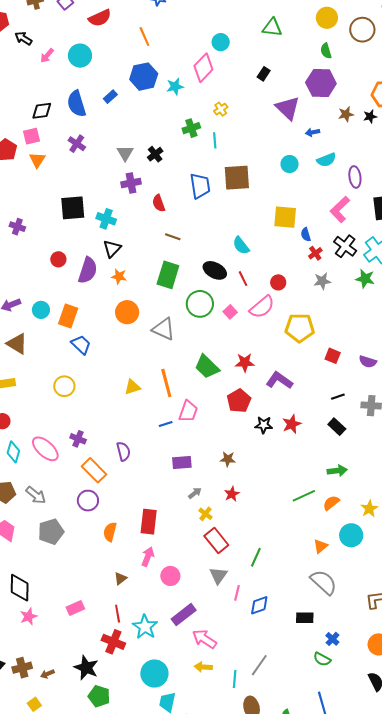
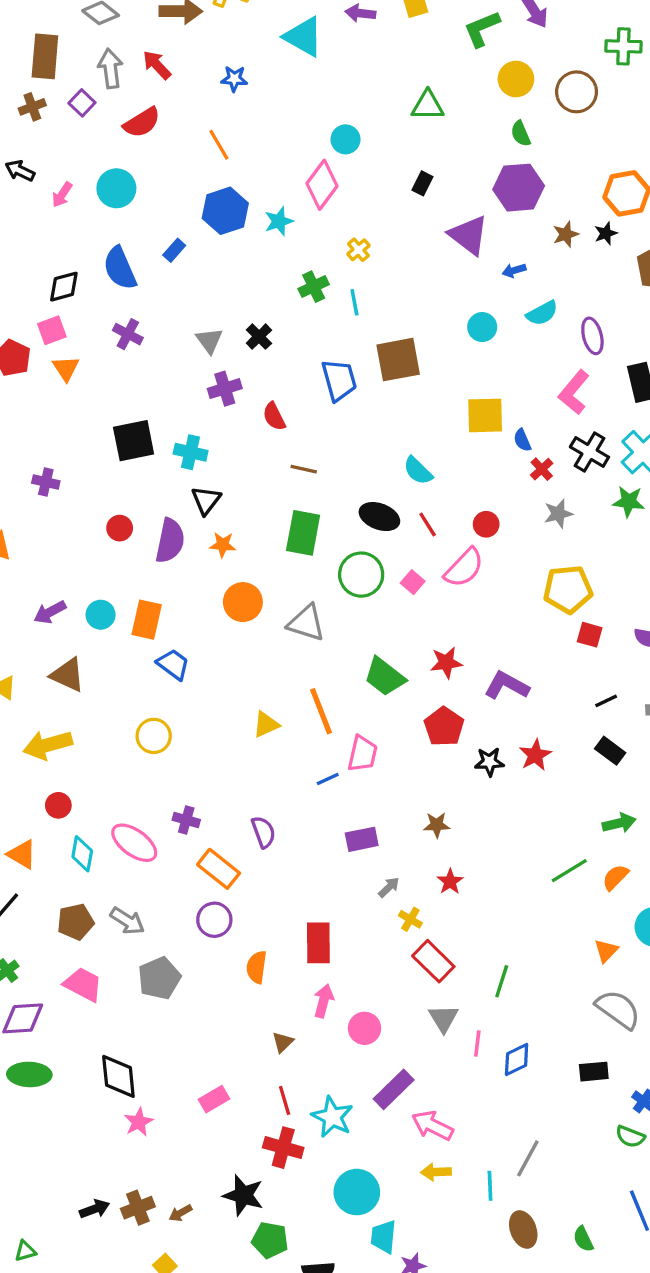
yellow pentagon: (300, 328) -> (568, 589), moved

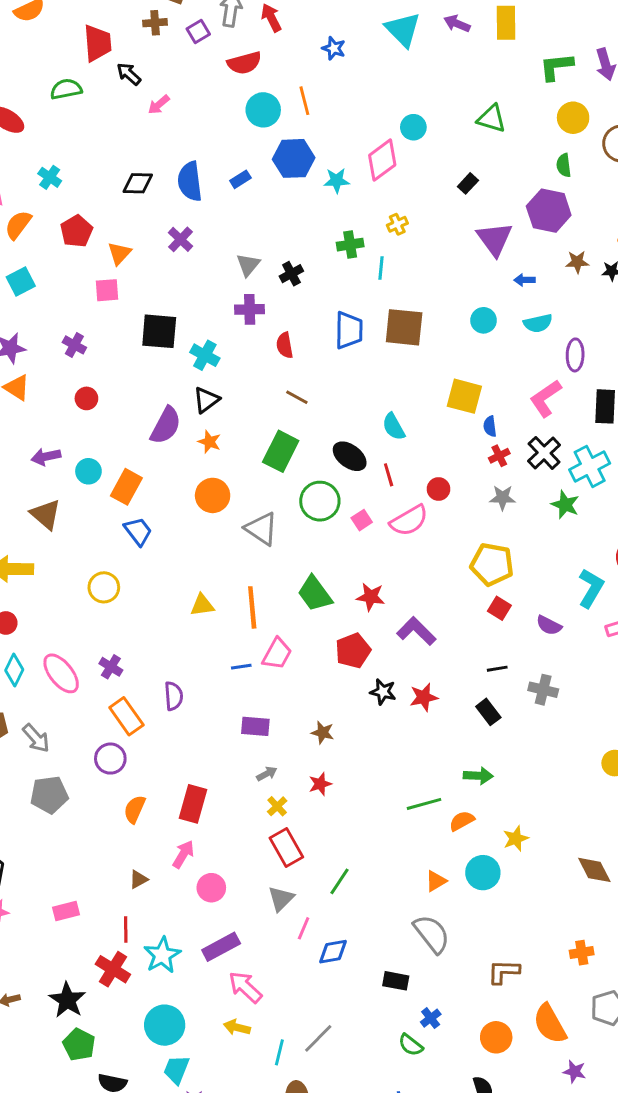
cyan circle: (116, 188) -> (263, 110), moved
pink square: (52, 330) -> (107, 290), moved
red circle: (120, 528) -> (86, 398), moved

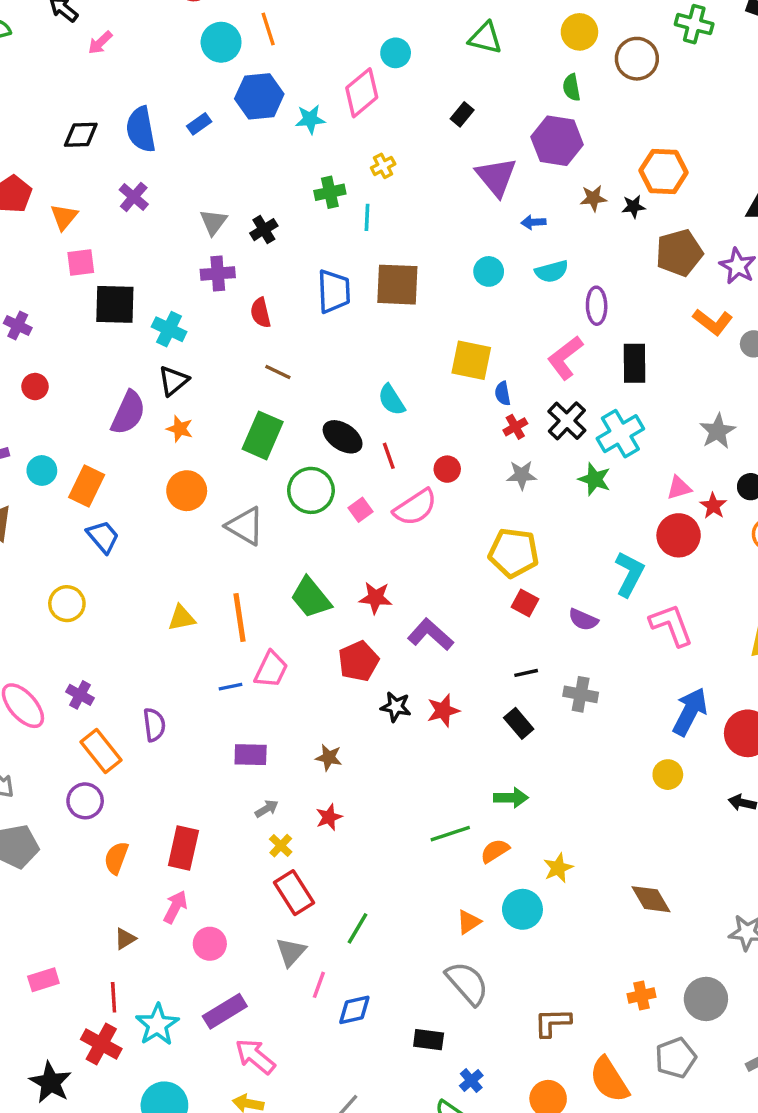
pink square: (107, 290) -> (81, 262), moved

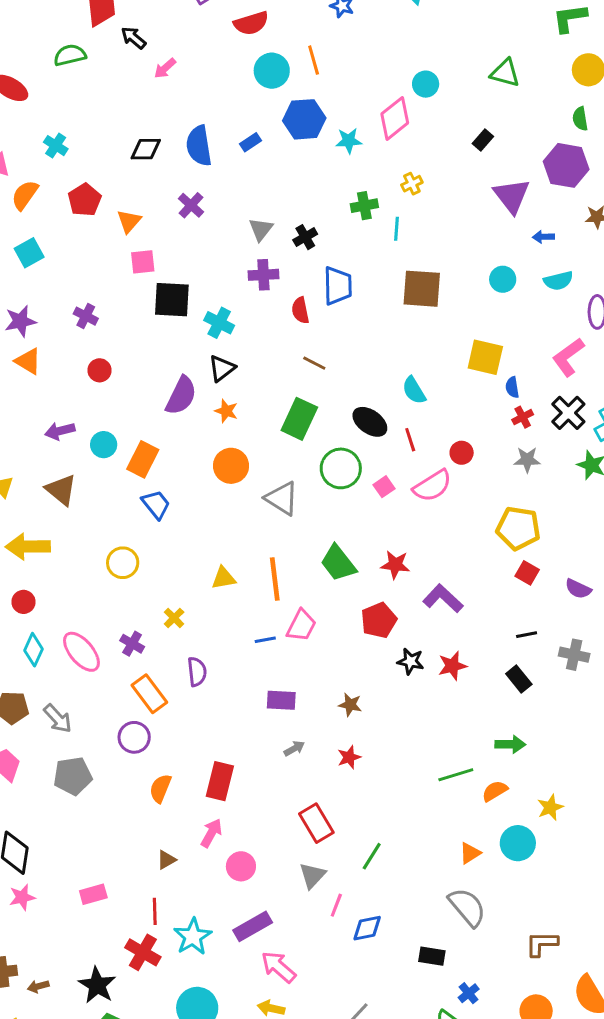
blue trapezoid: (334, 291) -> (338, 286), moved
yellow cross: (281, 846) -> (174, 618), moved

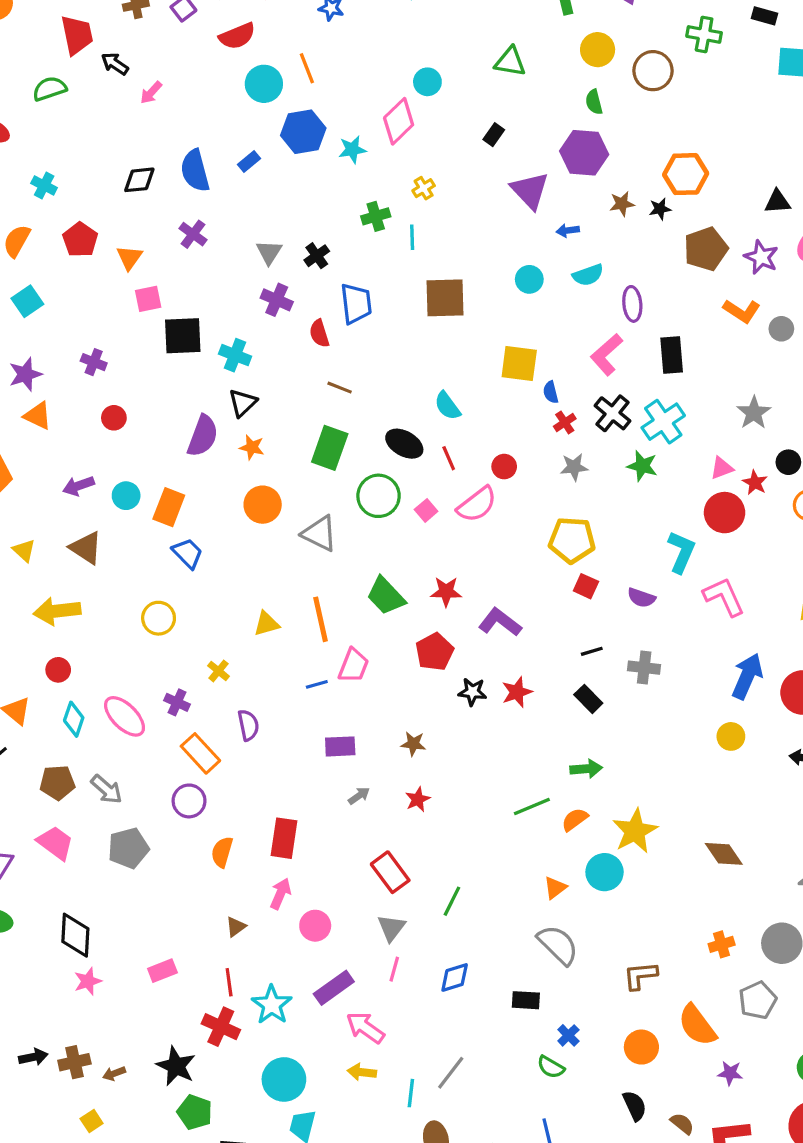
purple cross: (263, 275) -> (277, 300), turned 32
yellow star: (550, 807) -> (635, 831), size x1.6
pink line: (336, 905) -> (394, 969), moved

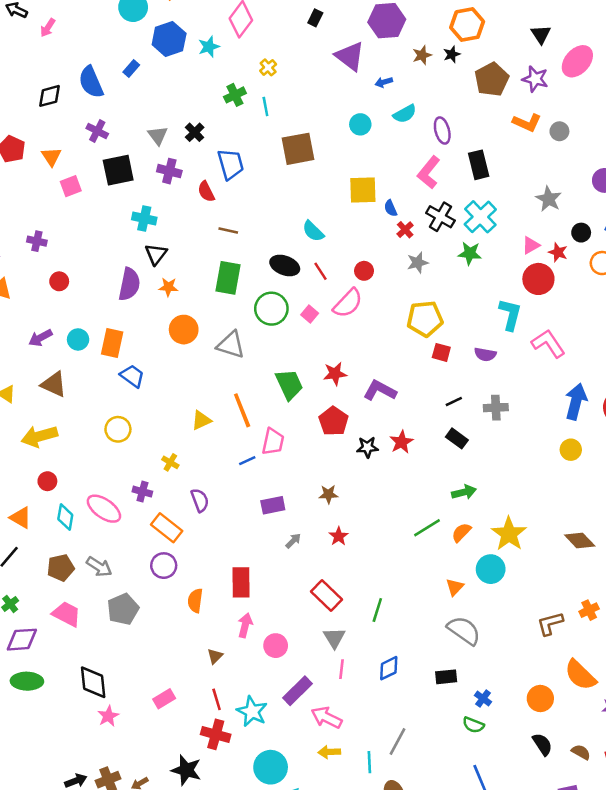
black triangle: (778, 202) -> (541, 34), turned -50
black square: (183, 336) -> (118, 170), moved
green trapezoid: (386, 596) -> (289, 384), turned -152
brown L-shape: (640, 976) -> (550, 624), moved

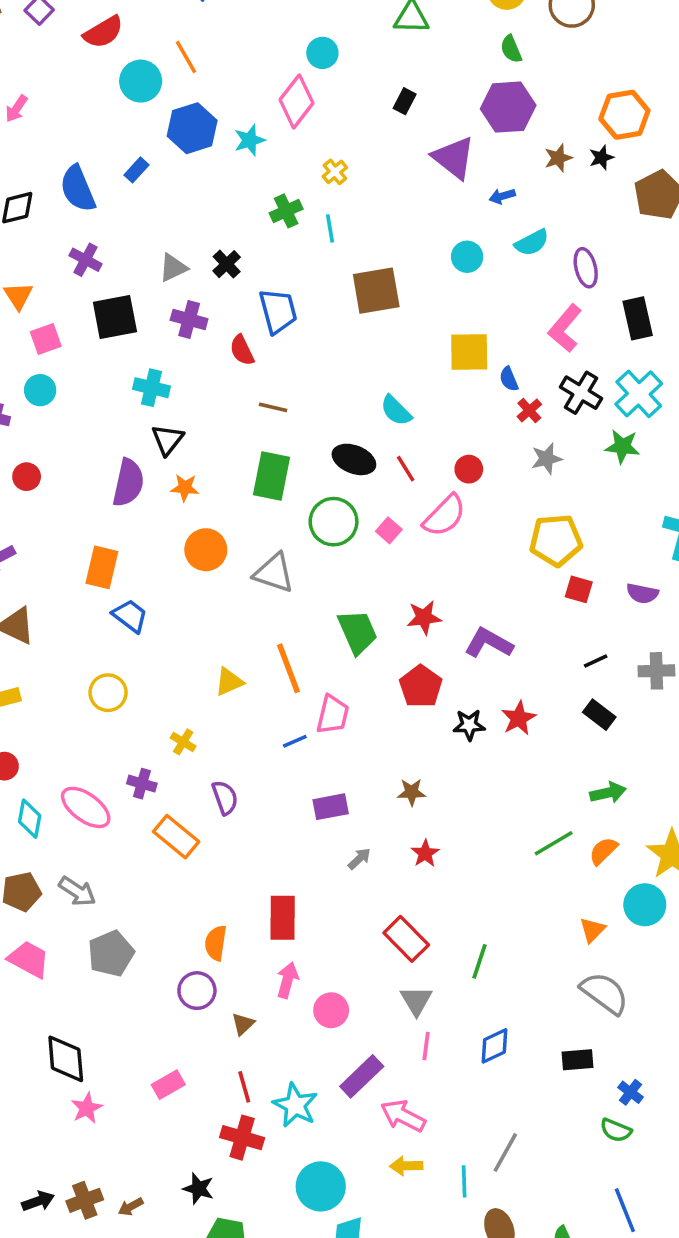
gray triangle: (158, 135) -> (173, 268), turned 40
cyan circle: (78, 339) -> (40, 390), moved
purple circle: (164, 566) -> (197, 991), moved
black star: (186, 770) -> (198, 1189), size x0.7

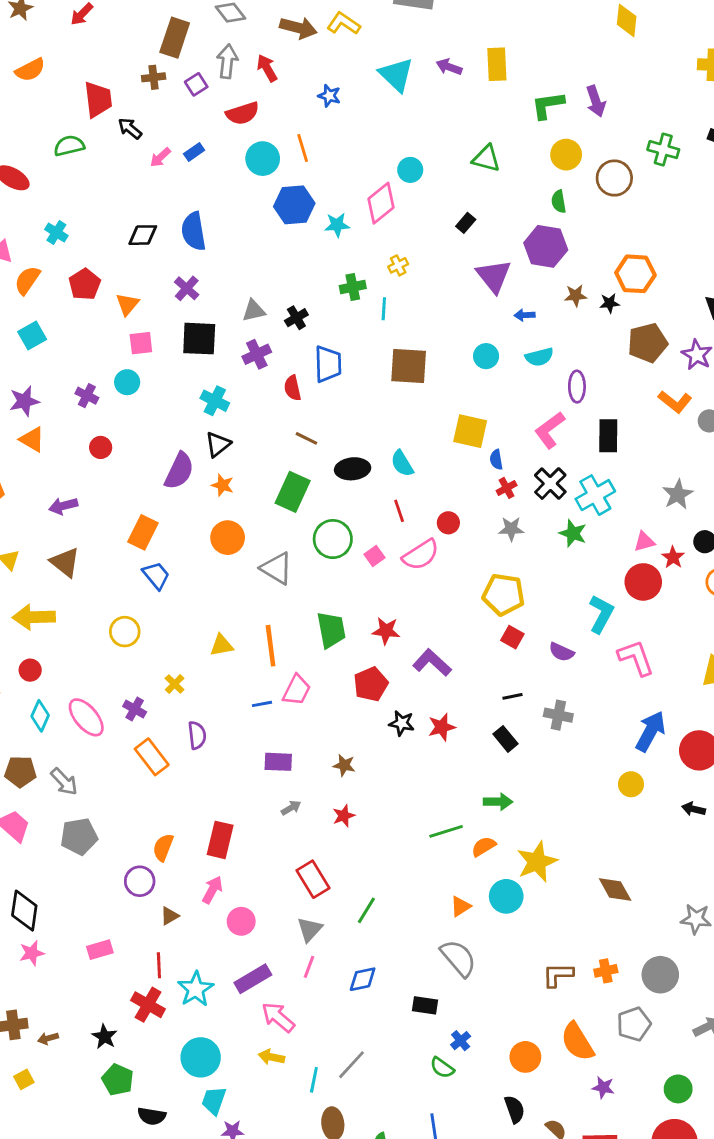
blue rectangle: (136, 170) -> (194, 152), moved
purple cross: (189, 320) -> (257, 354), turned 36
black ellipse: (354, 459) -> (353, 469), moved, turned -40

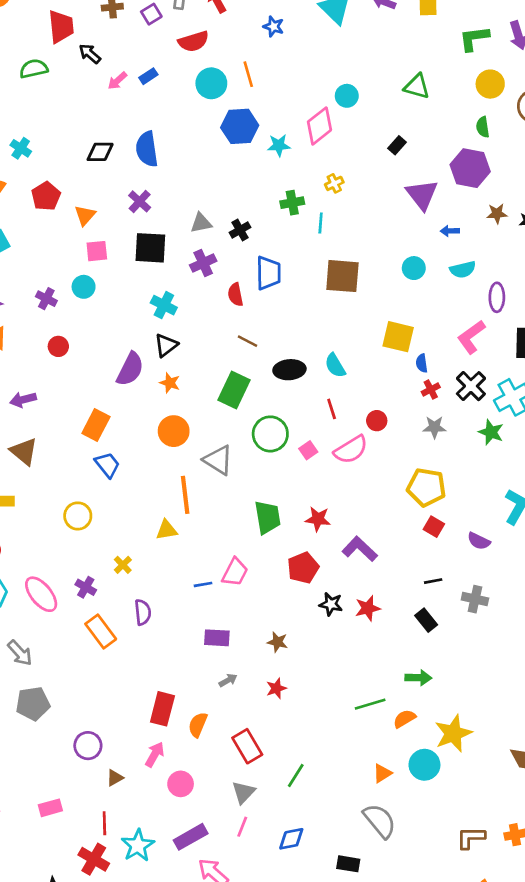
orange line: (271, 646) -> (185, 495), moved
orange semicircle: (163, 847) -> (198, 725), moved

